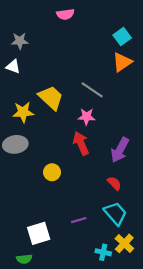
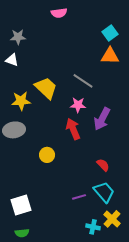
orange triangle: (122, 62) -> (110, 56), turned 36
purple arrow: (120, 150) -> (102, 119), moved
purple line: (79, 220) -> (79, 197), moved
white square: (39, 233) -> (21, 205), moved

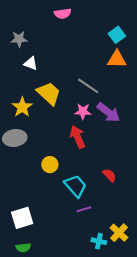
white triangle: (12, 60) -> (31, 63), moved
yellow star: (21, 101) -> (22, 107), turned -30
purple arrow: (102, 119) -> (108, 112), moved, turned -80
cyan trapezoid: (104, 192) -> (75, 186), moved

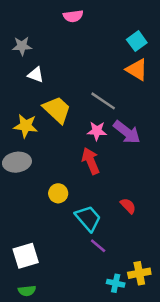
orange triangle: (117, 59) -> (137, 70), turned 30
yellow star: (22, 107) -> (26, 126), turned -30
purple line: (84, 209) -> (98, 246), turned 56
yellow cross: (119, 233) -> (139, 273), turned 36

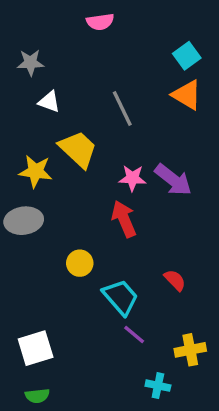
gray line: (103, 101) -> (122, 108), moved, turned 30
yellow cross: (139, 273) -> (190, 350), moved

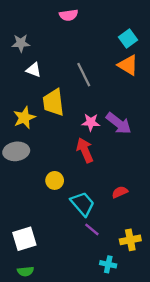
yellow trapezoid: (78, 149) -> (53, 102), turned -140
yellow star: (36, 171) -> (24, 118), turned -30
red semicircle: (175, 280) -> (120, 192), turned -70

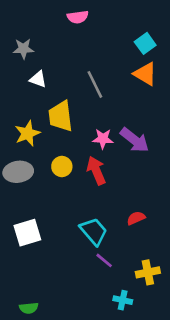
yellow circle: (55, 180) -> (62, 166), moved
white square: (24, 239) -> (27, 233), moved

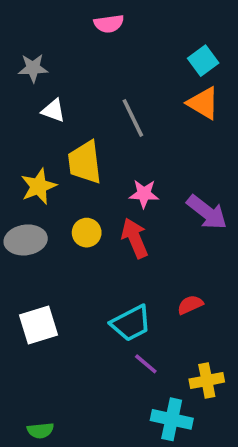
purple arrow: (135, 140) -> (207, 212), moved
cyan trapezoid: (94, 231) -> (131, 323), turned 104
cyan cross: (123, 300) -> (172, 419), size x1.5

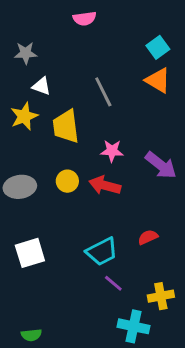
yellow star: (39, 186) -> (24, 116), moved
red arrow: (135, 238) -> (105, 185), turned -52

